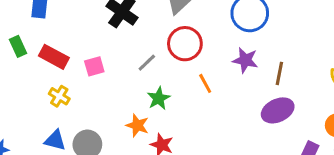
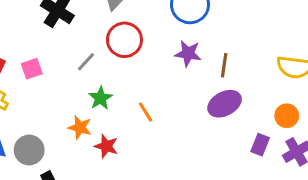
orange line: (205, 83) -> (146, 112), moved

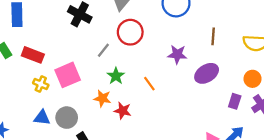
purple star: (188, 54) -> (177, 54), moved
brown line: (224, 65) -> (213, 36), moved
pink square: (32, 69) -> (68, 75), moved, size x1.6

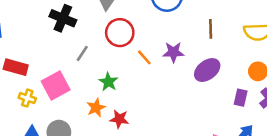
gray line: (103, 50) -> (82, 53), moved
orange line: (149, 84) -> (144, 57), moved
orange star: (102, 98) -> (96, 108), turned -30

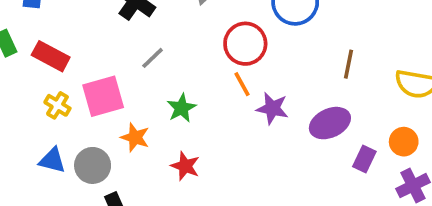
red circle: (120, 33) -> (245, 44), moved
purple star: (173, 52) -> (272, 108), moved
purple rectangle: (241, 98) -> (364, 159), moved
orange star: (96, 108) -> (135, 137), moved, turned 30

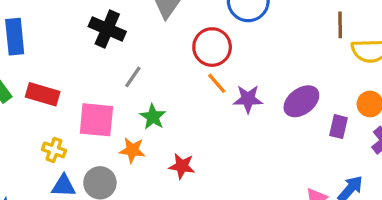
brown line: (348, 64) -> (340, 25), moved
pink square: (103, 96) -> (96, 120), turned 33
yellow cross: (57, 105) -> (54, 150), moved
green star: (181, 108) -> (153, 117), moved

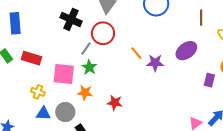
brown line: (340, 25) -> (201, 18), moved
red circle: (212, 47) -> (103, 33), moved
purple ellipse: (301, 101) -> (186, 51), moved
green star: (153, 117) -> (89, 67), moved

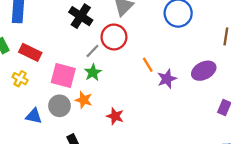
purple star: (155, 63) -> (167, 79), turned -30
yellow cross: (38, 92) -> (20, 79), moved
gray circle: (65, 112) -> (59, 106), moved

